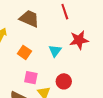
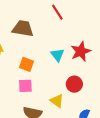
red star: (79, 40) -> (81, 51), moved
pink square: (31, 78) -> (25, 86), moved

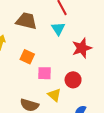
cyan triangle: (58, 55) -> (58, 29), moved
pink square: (25, 86) -> (44, 73), moved

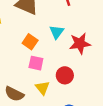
cyan triangle: (58, 29) -> (57, 32), moved
orange square: (27, 57) -> (30, 42), moved

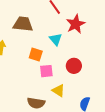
red star: (80, 44) -> (76, 24), moved
red circle: (65, 75) -> (74, 66), moved

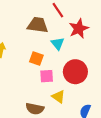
brown trapezoid: (23, 24) -> (38, 25), moved
red circle: (74, 66) -> (75, 72), size x1.5

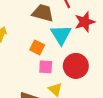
cyan triangle: (58, 44) -> (61, 35), size x1.5

